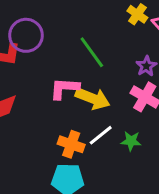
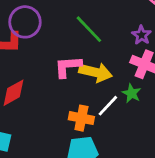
green star: (131, 141) -> (132, 93), moved, turned 30

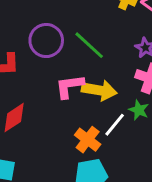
purple circle: (25, 22) -> (46, 41), moved
orange cross: (81, 118) -> (88, 140), turned 30

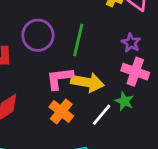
green line: (89, 45) -> (78, 40), turned 60
orange cross: (88, 140) -> (61, 111), moved

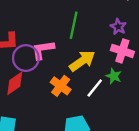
purple circle: (38, 35) -> (26, 58), moved
pink L-shape: (60, 78) -> (43, 50), moved
yellow arrow: (87, 82) -> (82, 61), turned -44

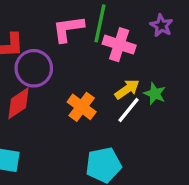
pink L-shape: (43, 50) -> (68, 29), moved
pink cross: (122, 51) -> (119, 45), moved
yellow arrow: (82, 61) -> (127, 89), moved, size x0.7

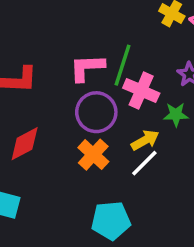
purple circle: (34, 68) -> (96, 112), moved
green star: (155, 94) -> (176, 115), moved, turned -30

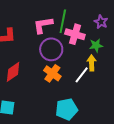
yellow arrow: (145, 140) -> (92, 63), moved, turned -56

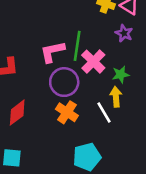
purple star: (101, 22) -> (124, 33), moved
pink cross: (75, 34) -> (93, 62), turned 30
white line: (82, 75) -> (104, 112), turned -66

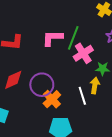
purple circle: (64, 82) -> (42, 85), moved
orange cross: (67, 112) -> (52, 99), moved

